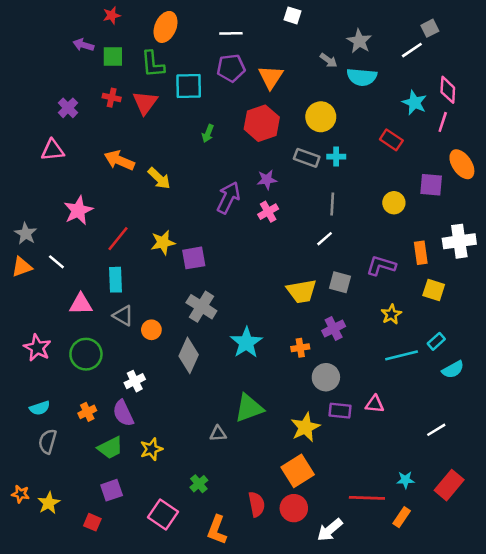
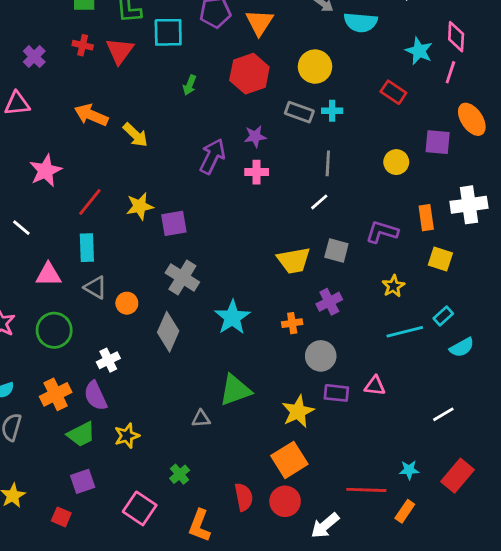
pink cross: (268, 212) -> (257, 172), turned 30
orange cross: (87, 412) -> (56, 394), size x1.5

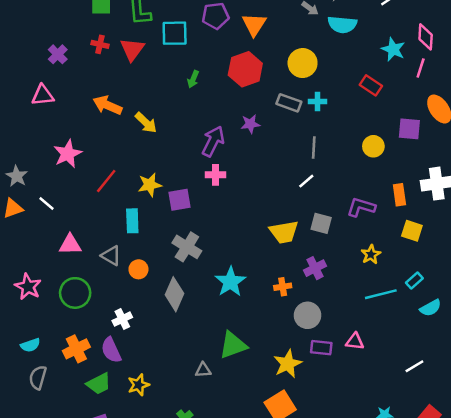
pink cross: (257, 172) -> (216, 175), moved
cyan rectangle: (87, 248) -> (132, 221), moved

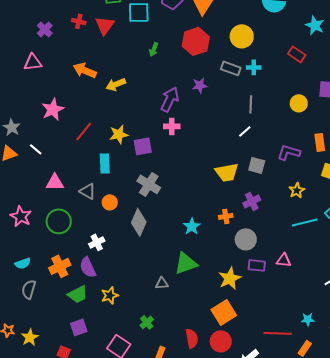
yellow arrow: (146, 123) -> (116, 84), turned 114
cyan star: (230, 282) -> (192, 226), moved, size x0.7

